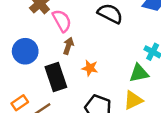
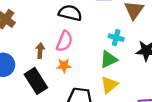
pink semicircle: (62, 21) -> (65, 41), moved, turned 65

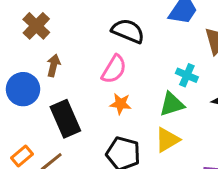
brown arrow: (40, 51) -> (53, 65), moved
orange star: (64, 66) -> (120, 104), moved

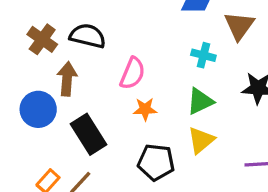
black semicircle: (128, 31) -> (88, 36), moved
brown arrow: (53, 65) -> (67, 79), size x1.4
cyan cross: (187, 75) -> (203, 55), moved

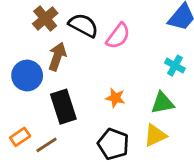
pink semicircle: (133, 73) -> (118, 36), moved

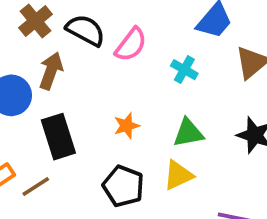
cyan cross: (175, 66) -> (184, 70), moved
orange star: (115, 98) -> (127, 126), turned -30

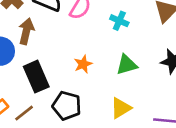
yellow triangle: (178, 175) -> (121, 108), moved
black pentagon: (123, 186) -> (67, 106), moved

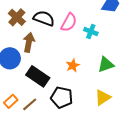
cyan cross: (119, 21) -> (91, 31), moved
black rectangle: (36, 77) -> (38, 76), turned -30

